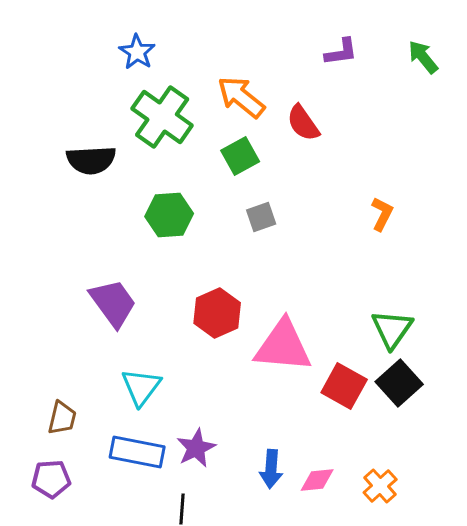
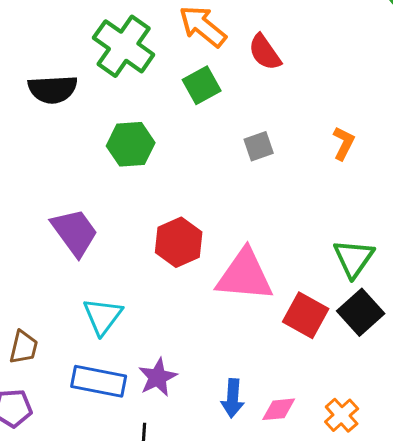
gray square: (261, 217) -> (259, 146), moved

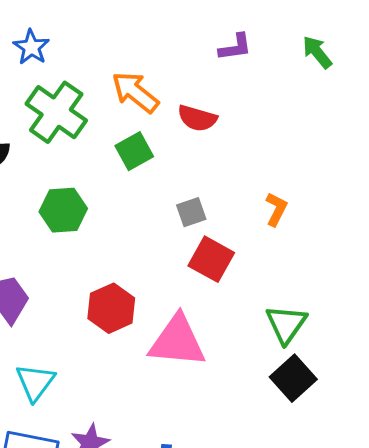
red semicircle: (265, 52) -> (197, 118), turned -39
red square: (306, 315) -> (211, 259), moved

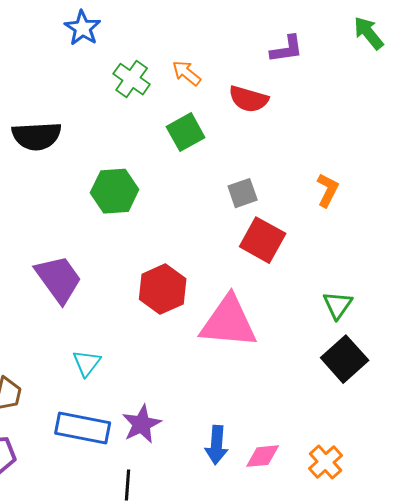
purple L-shape: (235, 47) -> (287, 49), moved
orange arrow: (135, 92) -> (187, 73), size x0.6
green cross: (56, 112) -> (132, 79), moved, size x0.6
green triangle: (286, 324) -> (338, 305), size x0.7
cyan triangle: (35, 382) -> (87, 363), size x0.7

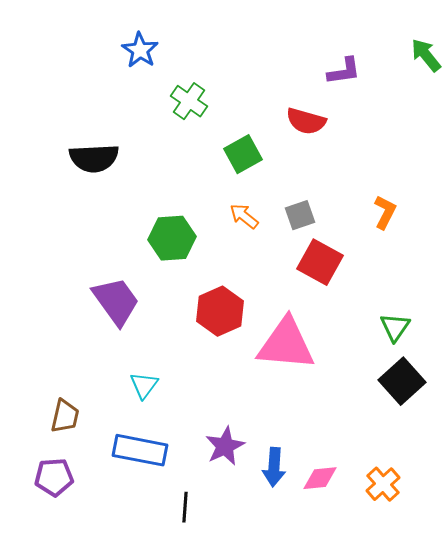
orange arrow: (187, 73) -> (244, 216), moved
green hexagon: (115, 191) -> (172, 238), moved
purple star: (142, 424) -> (225, 446), moved

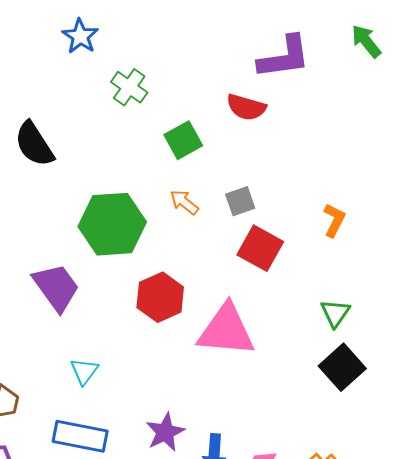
purple L-shape: (344, 71) -> (284, 57), size x1.6
black semicircle: (94, 158) -> (34, 144), turned 60
orange L-shape: (385, 212) -> (334, 220), moved
green hexagon: (172, 238) -> (112, 224), size x1.4

